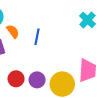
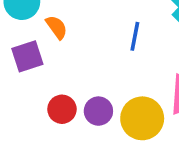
blue line: (37, 37) -> (135, 36), moved

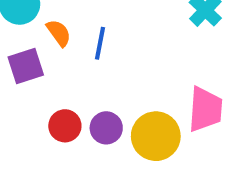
blue line: (135, 36) -> (100, 43), moved

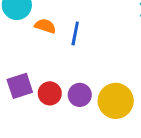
orange semicircle: (59, 33) -> (45, 26), turned -36
purple square: (26, 66) -> (20, 86), moved

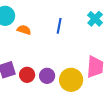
blue line: (75, 33) -> (59, 26), moved

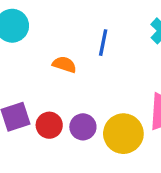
orange semicircle: (24, 30) -> (64, 64), moved

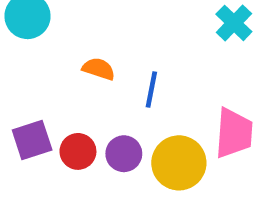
blue line: (103, 43) -> (151, 89), moved

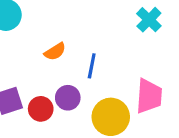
orange semicircle: (99, 69) -> (55, 52), turned 130
purple circle: (124, 154) -> (68, 98), moved

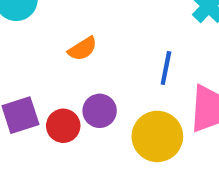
blue line: (92, 66) -> (166, 68), moved

